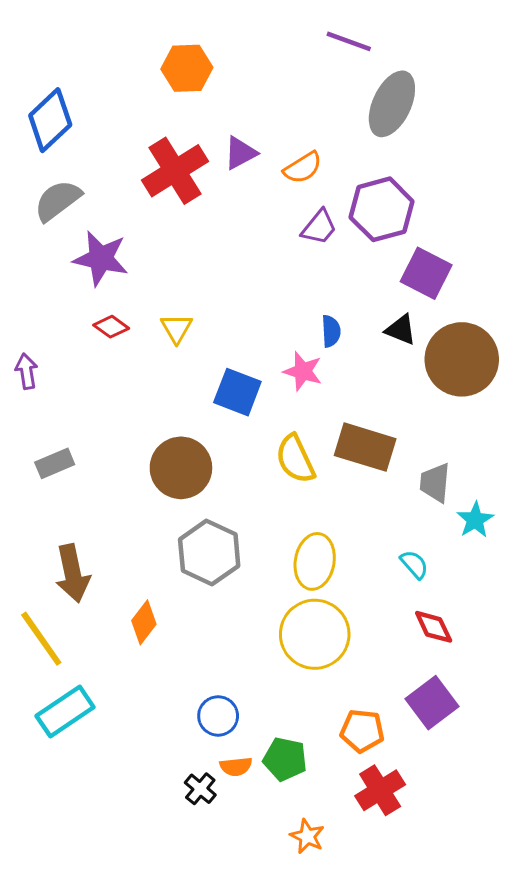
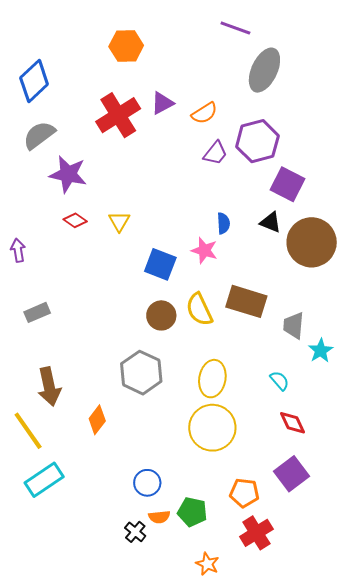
brown circle: (181, 468) -> (161, 315), moved, size x0.7

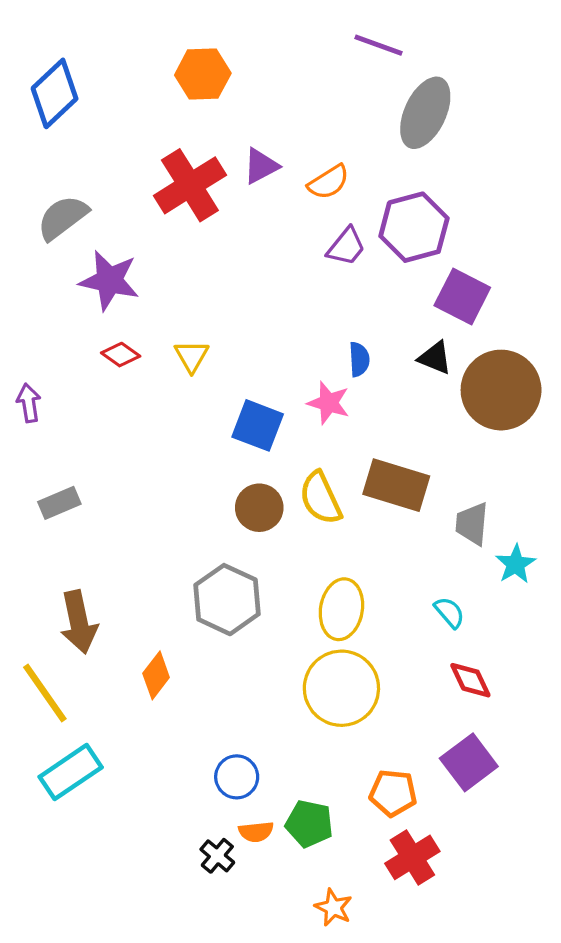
blue diamond: (34, 81) -> (55, 93), moved

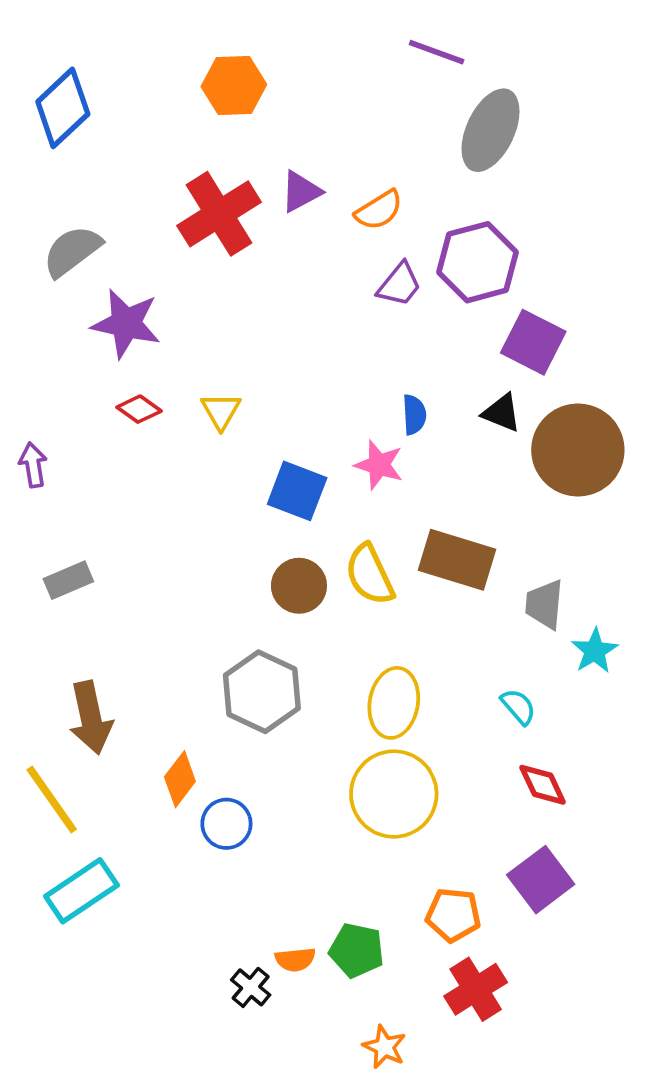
blue circle: (237, 777) -> (226, 824), moved

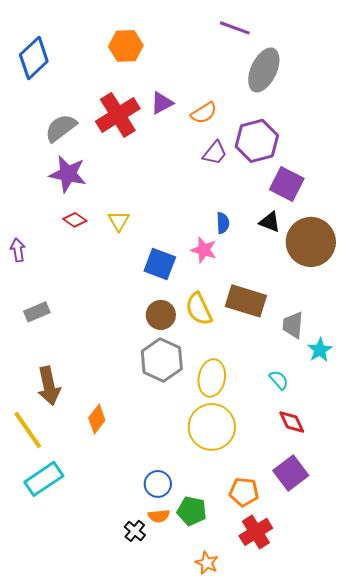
gray semicircle: (72, 251) -> (61, 128), moved
gray hexagon: (262, 692) -> (162, 360), moved
blue circle: (226, 824) -> (158, 484), moved

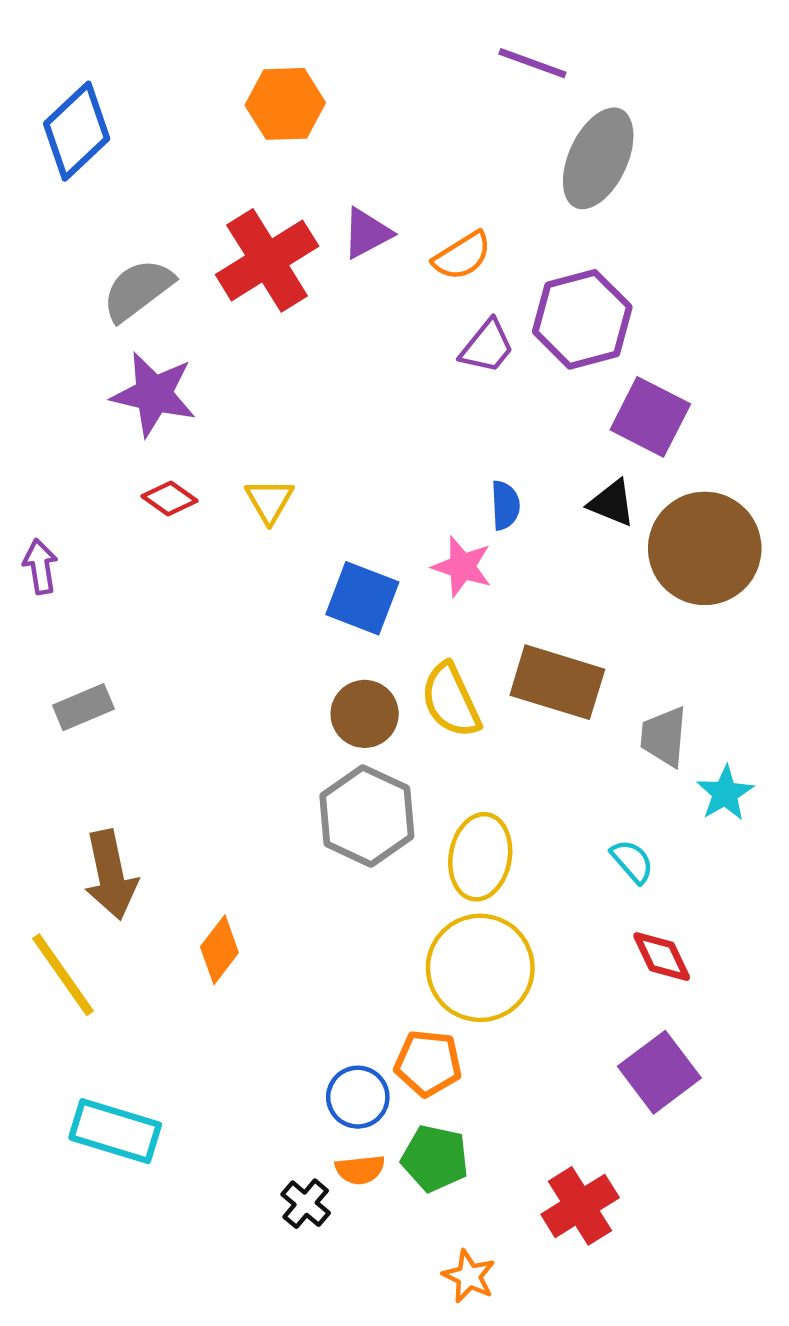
cyan rectangle: (44, 479) -> (115, 1131), moved, turned 51
orange pentagon: (244, 492) -> (428, 1063), moved

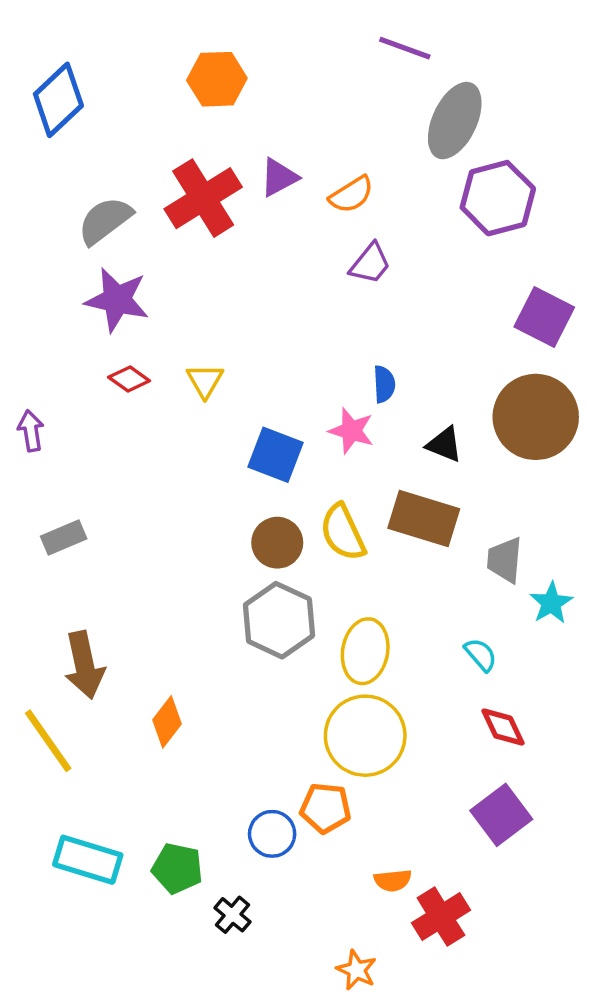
purple hexagon: (582, 319) -> (498, 198), moved
purple square: (650, 417) -> (544, 317), moved
black triangle: (612, 503) -> (444, 444), moved
green pentagon: (435, 1158) -> (177, 868), moved
orange semicircle: (360, 1170) -> (393, 880), moved

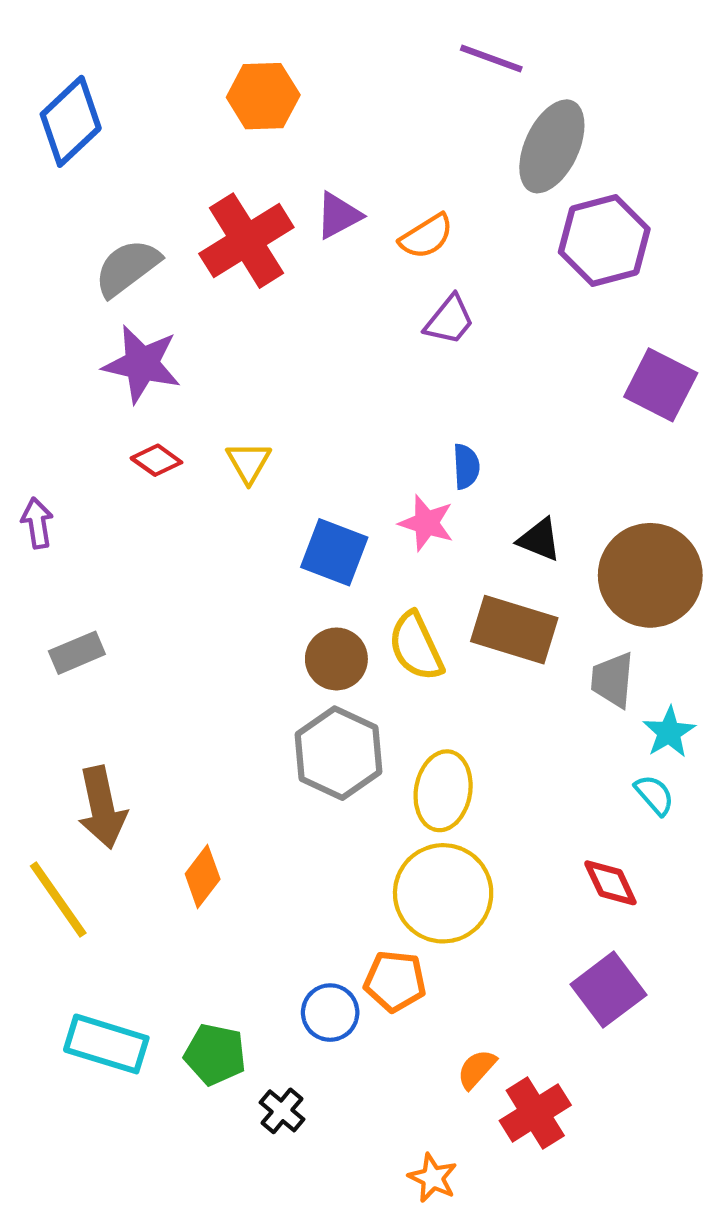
brown circle: (536, 417) -> (650, 575), moved
cyan semicircle: (481, 655) -> (654, 795), moved
orange semicircle: (393, 880) -> (477, 1069), turned 138

